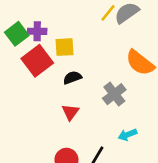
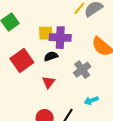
purple cross: (37, 31) -> (60, 38), moved, size x1.5
red square: (37, 61) -> (22, 60), moved

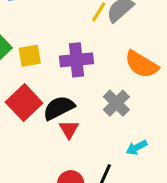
yellow square: (46, 33) -> (30, 56), moved
black semicircle: (51, 56) -> (59, 108), moved, size x1.5

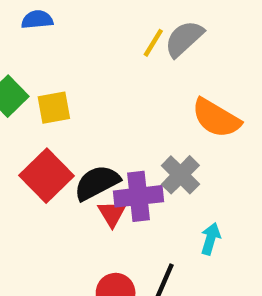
purple cross: (76, 60) -> (139, 196), moved
cyan arrow: (137, 147) -> (211, 239), turned 135

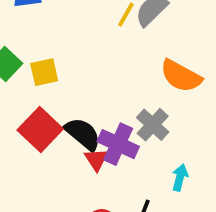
black semicircle: (97, 183) -> (83, 134), turned 69
purple cross: (139, 196) -> (118, 144), turned 33

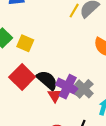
yellow square: (44, 72) -> (25, 43), turned 35
gray cross: (153, 125) -> (84, 89), moved

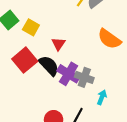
gray cross: (84, 89) -> (84, 77), turned -30
red triangle: (55, 95) -> (58, 44), moved

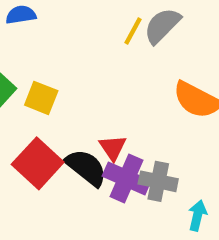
red triangle: (58, 44) -> (113, 148), moved

